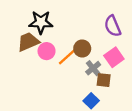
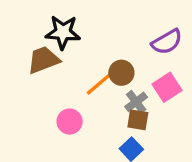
purple semicircle: (113, 26) -> (167, 42), turned -100
pink circle: (47, 51) -> (70, 122), moved
brown square: (104, 80) -> (138, 120), moved

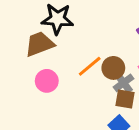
brown circle: (121, 73) -> (113, 68), moved
pink circle: (70, 122) -> (47, 81), moved

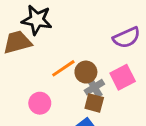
pink circle: (47, 81) -> (40, 103), moved

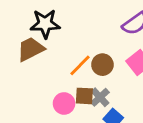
gray cross: (94, 87) -> (100, 97), moved
brown square: (94, 103) -> (84, 96), moved

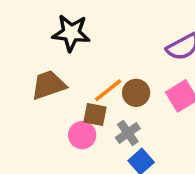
brown trapezoid: (31, 49) -> (49, 85), moved
brown square: (84, 96) -> (95, 114), moved

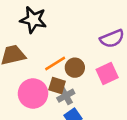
brown square: (95, 114) -> (57, 85), moved
pink circle: (82, 135) -> (33, 94), size x1.5

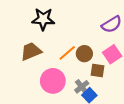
brown square: (57, 85) -> (97, 71), moved
gray cross: (66, 96) -> (82, 87), moved

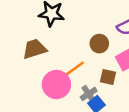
orange line: (67, 53) -> (75, 69), moved
brown circle: (84, 54) -> (99, 44), moved

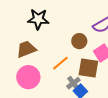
brown square: (108, 77) -> (88, 68), size x1.5
pink circle: (56, 85) -> (28, 77), moved

